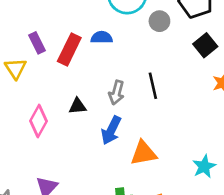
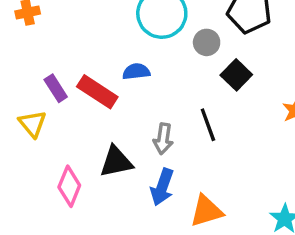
black square: (205, 45) -> (236, 75), moved
red rectangle: (69, 50) -> (97, 92), turned -76
black triangle: (78, 106) -> (116, 162), size x1.5

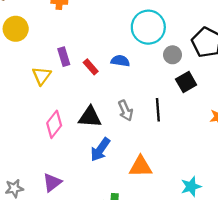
red rectangle: (97, 92) -> (91, 67), size x0.6
gray arrow: (163, 139) -> (126, 111), turned -48
blue arrow: (162, 187) -> (100, 150), moved

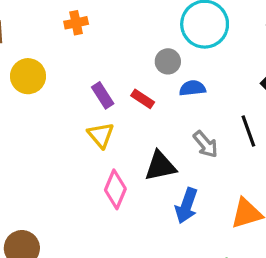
gray circle: (173, 55) -> (168, 61), moved
blue semicircle: (120, 61) -> (192, 88), moved
yellow triangle: (42, 76) -> (101, 135), moved

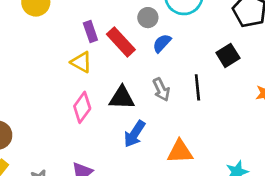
blue semicircle: (192, 88) -> (162, 43), turned -54
red rectangle: (143, 99) -> (121, 42), size x1.6
yellow triangle: (101, 135) -> (81, 62), turned -35

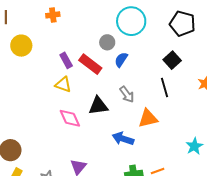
black line: (197, 87) -> (165, 88), moved
pink diamond: (82, 107) -> (70, 118), turned -50
blue arrow: (135, 134) -> (123, 139), moved, turned 85
orange triangle: (180, 152) -> (148, 118), moved

